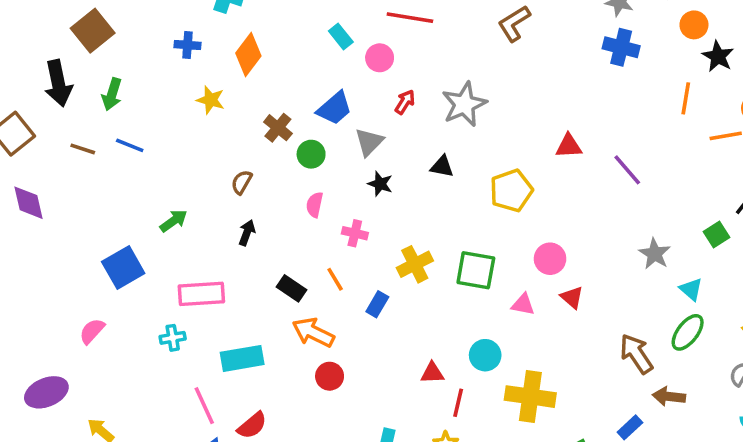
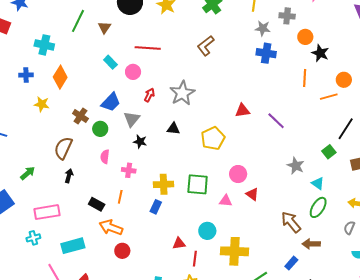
brown semicircle: (242, 182) -> (63, 148), size x1.6
yellow cross: (415, 264) -> (164, 184), turned 30
orange line: (335, 279) -> (120, 197), turned 48
blue rectangle: (377, 304) -> (156, 207), moved

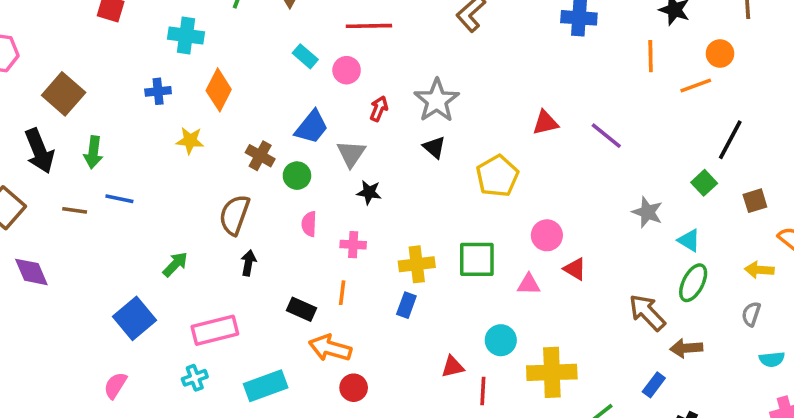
black triangle: (173, 129) -> (434, 147), moved, turned 40

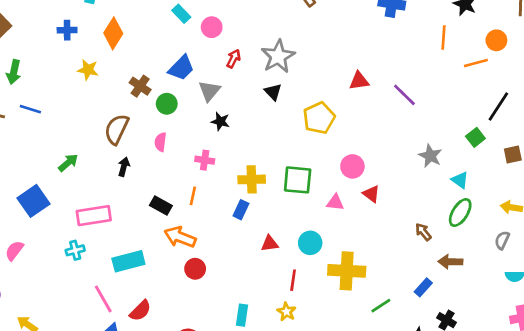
pink semicircle: (309, 224) -> (160, 142), moved
brown arrow: (647, 312) -> (423, 232), size x0.6
red triangle: (453, 367) -> (270, 243), moved

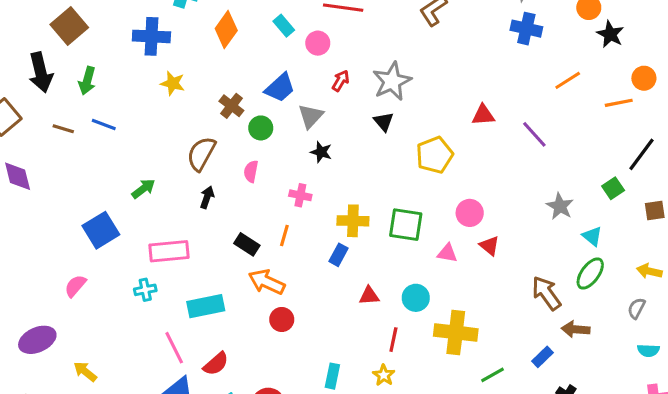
blue cross: (67, 30) -> (151, 36), size x1.6
orange diamond: (113, 33) -> (226, 30), moved
orange line: (444, 37) -> (568, 80), moved, turned 50
brown arrow: (423, 232) -> (546, 293), size x1.6

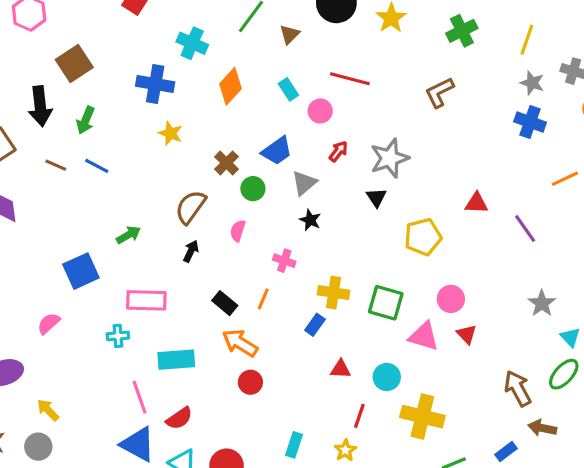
pink triangle: (447, 253) -> (424, 336), size x1.5

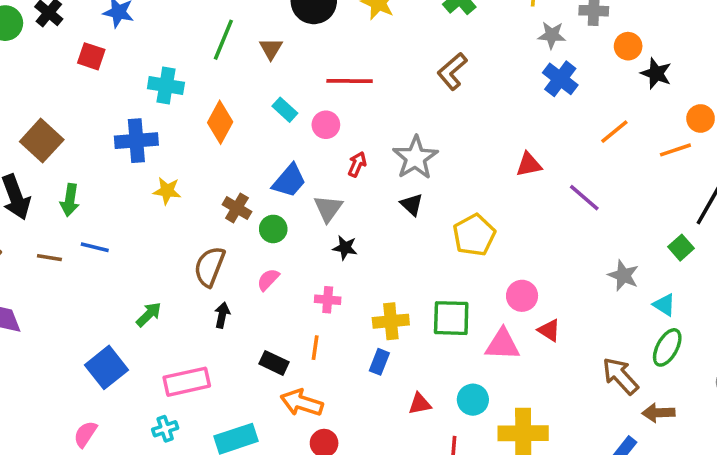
blue cross: (530, 122) -> (560, 79), turned 32
red triangle: (476, 203) -> (529, 165), moved
pink semicircle: (238, 231) -> (268, 280), turned 40

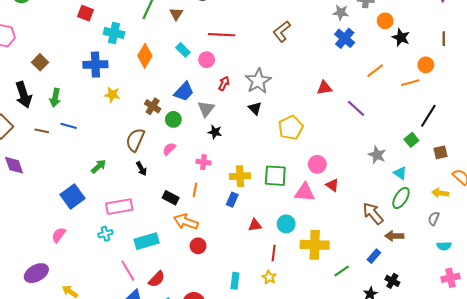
red square: (91, 56) -> (85, 13), moved
brown square: (42, 141) -> (40, 62), size x0.7
black arrow: (222, 315) -> (141, 169), turned 136

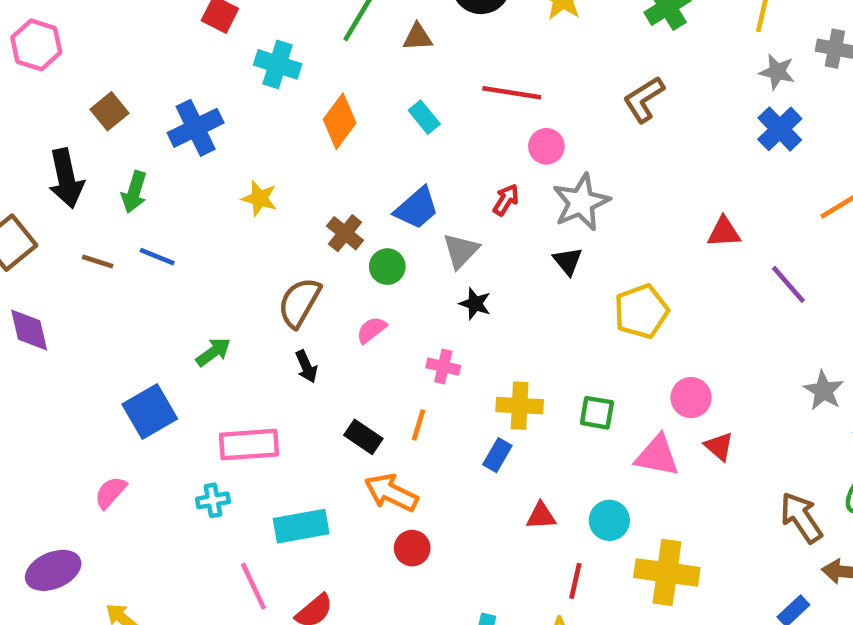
brown triangle: (176, 14) -> (418, 37), turned 48
pink circle: (207, 60) -> (546, 146), moved
blue cross: (95, 65) -> (196, 128), moved, turned -30
green square: (275, 176) -> (597, 413), size x0.7

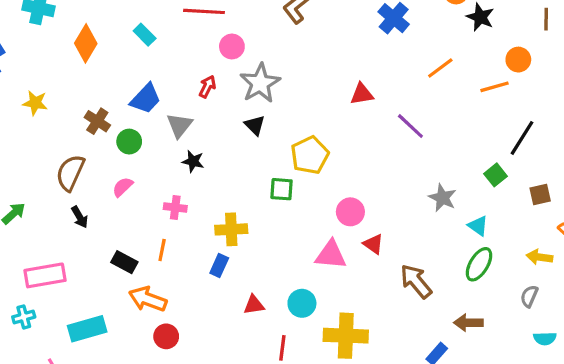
green square: (597, 413) -> (282, 189), moved
brown arrow: (801, 518) -> (416, 281), moved

